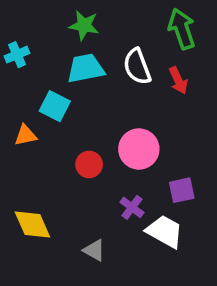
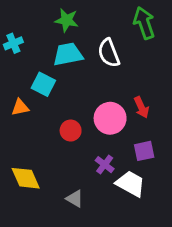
red arrow: (178, 80) -> (141, 107), moved

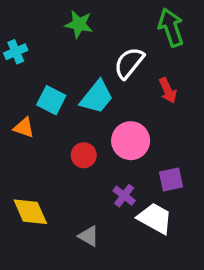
white semicircle: (109, 53) -> (129, 63), turned 60
cyan trapezoid: (68, 54) -> (97, 97), moved, turned 140
orange triangle: (20, 107) -> (24, 128), turned 30
red arrow: (141, 107) -> (168, 91), moved

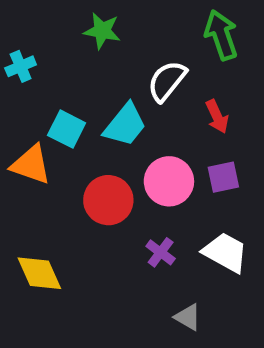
orange triangle: (24, 128) -> (31, 165), size x1.5
red circle: (84, 155) -> (108, 200), size x1.5
purple square: (171, 179) -> (223, 177), moved
white trapezoid: (155, 218) -> (225, 252), moved
gray triangle: (89, 236) -> (188, 317), moved

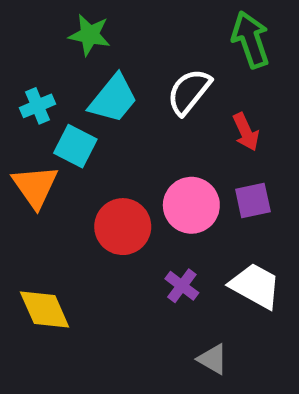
green star: (102, 31) -> (90, 35), moved
cyan cross: (21, 66) -> (37, 106), moved
cyan trapezoid: (125, 125) -> (113, 99), moved
orange triangle: (31, 165) -> (35, 186), turned 36

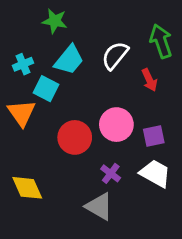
green arrow: (251, 40) -> (161, 41), moved
purple square: (253, 201) -> (154, 136), moved
gray triangle: (213, 359) -> (99, 206), moved, size x1.5

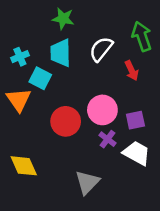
green star: (55, 21) -> (63, 19), moved
cyan trapezoid: (69, 60) -> (61, 53), turned 140
purple cross: (111, 173) -> (108, 139), moved
gray triangle: (99, 206) -> (87, 182), turned 44

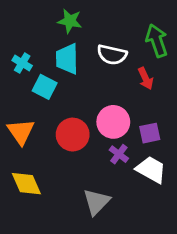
white semicircle: (101, 49) -> (112, 55), turned -116
cyan cross: (20, 57) -> (22, 63), turned -36
orange triangle: (19, 100) -> (21, 132), moved

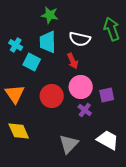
red arrow: (146, 78) -> (73, 61), moved
white trapezoid: (151, 170) -> (108, 140), moved

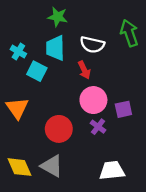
red circle: (52, 96) -> (59, 129), moved
yellow diamond: (19, 131) -> (19, 167), moved
white trapezoid: (108, 140) -> (112, 171), moved, turned -35
gray triangle: (69, 144) -> (52, 166), moved, turned -45

